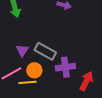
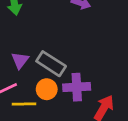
orange circle: (34, 70) -> (47, 89), moved

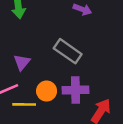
gray rectangle: (51, 64) -> (68, 51), moved

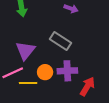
purple triangle: (22, 62) -> (25, 50), size x1.5

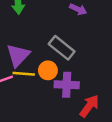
orange circle: (45, 72) -> (48, 70), moved
yellow line: (28, 83) -> (24, 74), moved

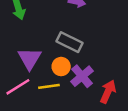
yellow line: (24, 74) -> (49, 86), moved
purple cross: (67, 85) -> (82, 76), turned -30

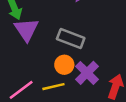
purple triangle: (30, 59) -> (26, 30), moved

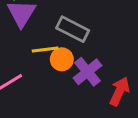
yellow line: (53, 87) -> (45, 50), moved

